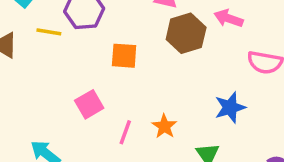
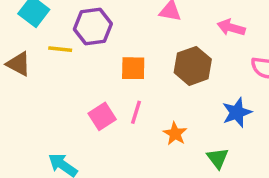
brown hexagon: (186, 33) -> (193, 66), moved
pink line: (125, 132) -> (136, 112), moved

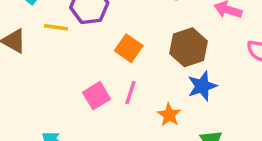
orange square: (133, 68) -> (129, 48), turned 32
blue star: (237, 112) -> (202, 86), moved

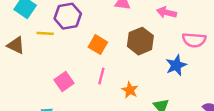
blue star: (202, 86) -> (176, 65), moved
pink square: (96, 96) -> (64, 81), moved

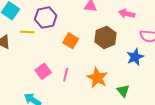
pink line: (101, 76) -> (66, 75), moved
orange star: (130, 90) -> (97, 78), size x1.5

